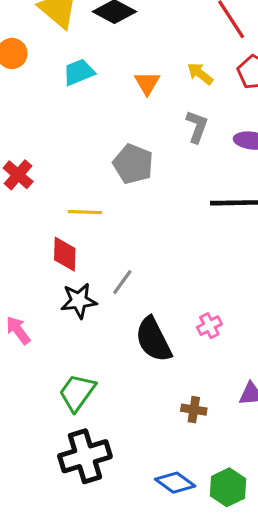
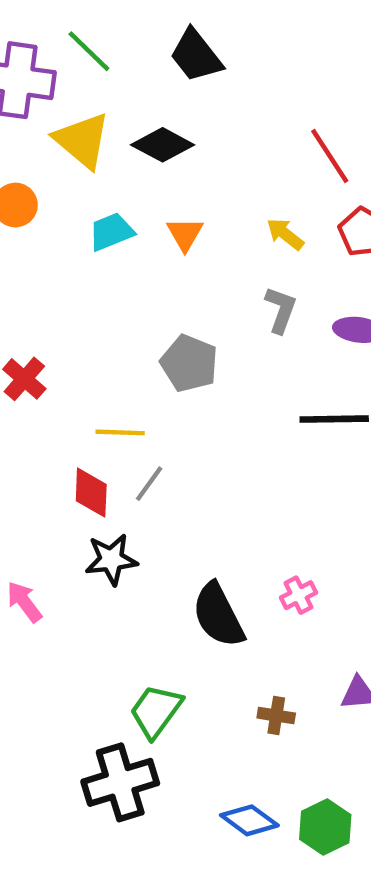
orange triangle: (147, 83) -> (185, 234), moved
gray line: (122, 282) -> (149, 484), moved
green trapezoid: (77, 392) -> (156, 711), moved

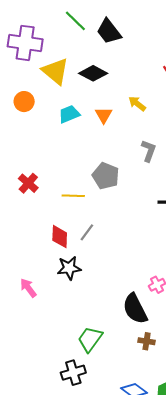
green line: (89, 51) -> (75, 21), moved
yellow arrow: (285, 234) -> (137, 104), moved
yellow line: (120, 432) -> (73, 196), moved
black semicircle: (218, 615) -> (135, 309), moved
black cross: (120, 782) -> (73, 373), size x0.7

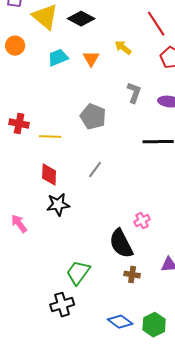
red cross: (28, 183) -> (19, 124), turned -30
yellow line: (73, 196) -> (50, 137), moved
gray line: (87, 232) -> (95, 170), moved

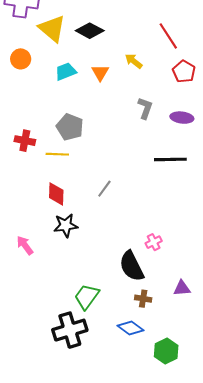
gray pentagon: (93, 117) -> (70, 127), moved
black cross: (62, 305) -> (70, 330), size x1.4
blue diamond: (120, 322) -> (131, 328), moved

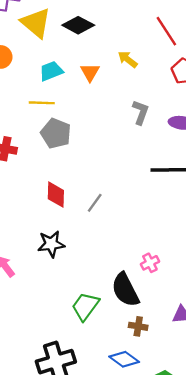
yellow line: (57, 154) -> (42, 103), moved
red diamond: (56, 194) -> (56, 195), moved
green trapezoid: (87, 297) -> (85, 306), moved

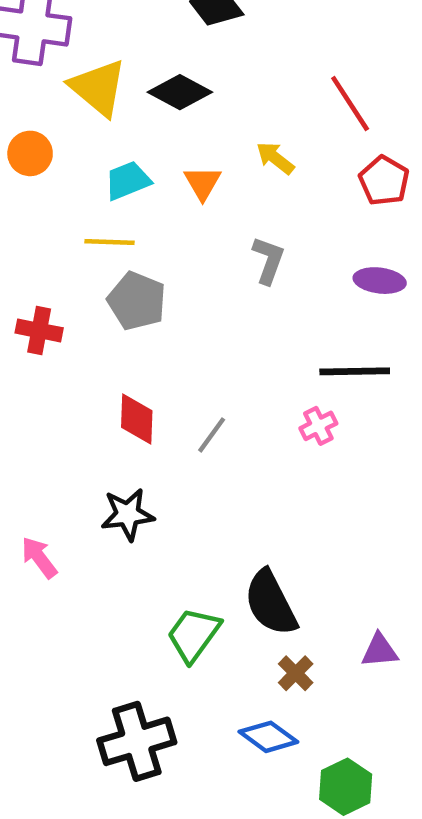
gray L-shape: (141, 112) -> (268, 260), moved
pink cross: (150, 263) -> (318, 426), moved
brown cross: (138, 326) -> (296, 673), turned 36

